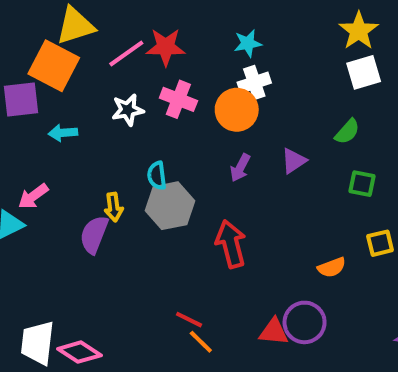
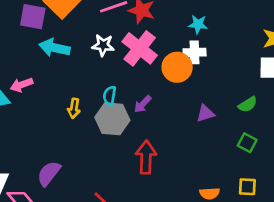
pink cross: (178, 99) -> (140, 48), size x1.4
cyan arrow: (63, 133) -> (55, 48), size x1.5
purple arrow: (240, 168) -> (143, 104), moved
purple semicircle: (94, 235) -> (49, 173), moved

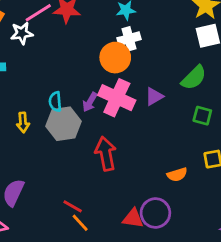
white star: (103, 45) -> (22, 33), moved
pink cross: (140, 48) -> (117, 98), moved
green semicircle: (248, 104) -> (194, 78), size x1.4

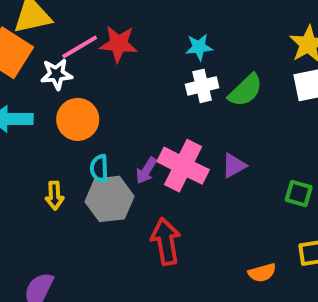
orange circle: (115, 58) -> (78, 119), moved
green semicircle: (194, 78) -> (245, 90), moved

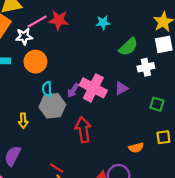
white cross: (202, 86) -> (146, 67), moved
yellow arrow: (55, 196) -> (23, 121), moved

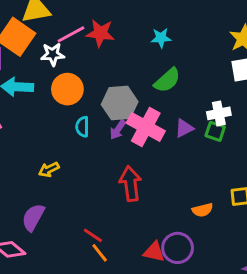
green semicircle: (128, 47) -> (167, 80), moved
white cross: (146, 67) -> (219, 113), moved
green square: (157, 104) -> (215, 131), moved
gray hexagon: (52, 106) -> (120, 103), moved
yellow arrow: (23, 121) -> (49, 170), turned 64

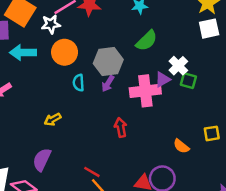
white cross: (219, 113) -> (178, 66), moved, turned -30
pink cross: (146, 127) -> (145, 91), moved, turned -32
red arrow: (131, 184) -> (121, 128), size x0.7
orange semicircle: (202, 210) -> (181, 146), turned 56

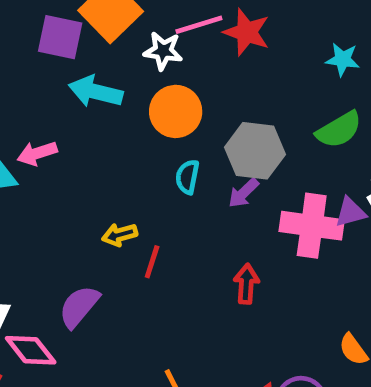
red line: (92, 172) -> (152, 262), moved, turned 63

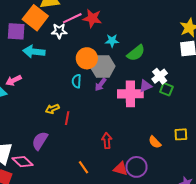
cyan star: (343, 59) -> (112, 41), moved
orange circle: (176, 111) -> (87, 58), moved
red arrow: (246, 284) -> (107, 141), moved

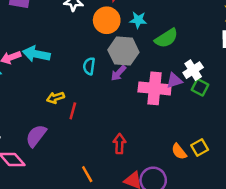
cyan arrow: (34, 52) -> (36, 54), moved
orange circle: (87, 58) -> (107, 20), moved
yellow square: (181, 134) -> (200, 148), moved, turned -32

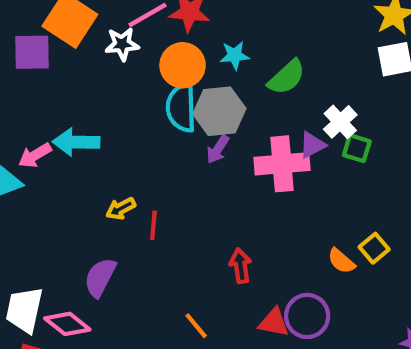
cyan semicircle: (89, 66) -> (181, 107), moved, size x1.6

